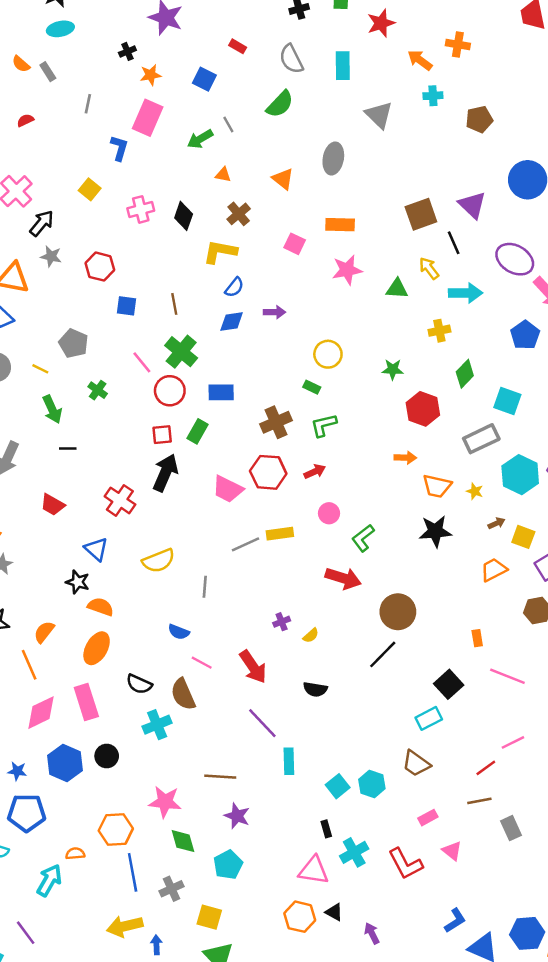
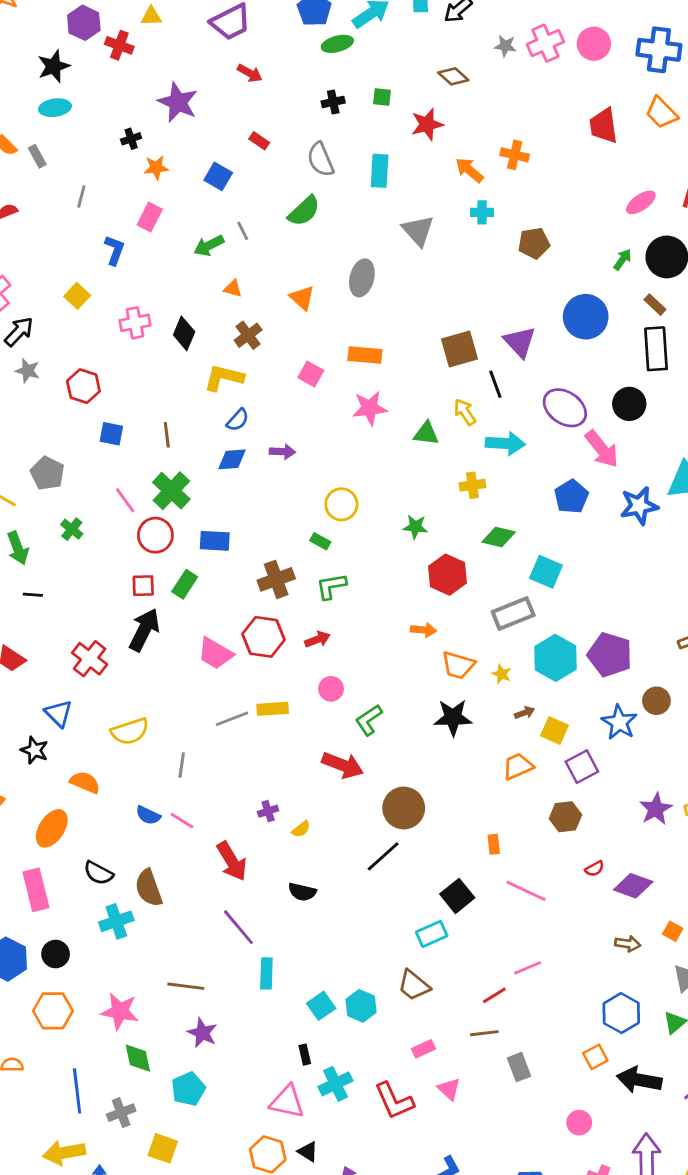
pink rectangle: (148, 118) -> (150, 217), size x0.7
green diamond: (465, 374) -> (499, 537), turned 56
orange semicircle: (101, 607) -> (85, 782), moved
pink line: (202, 663) -> (182, 821), moved
orange hexagon: (116, 829) -> (53, 1011), moved

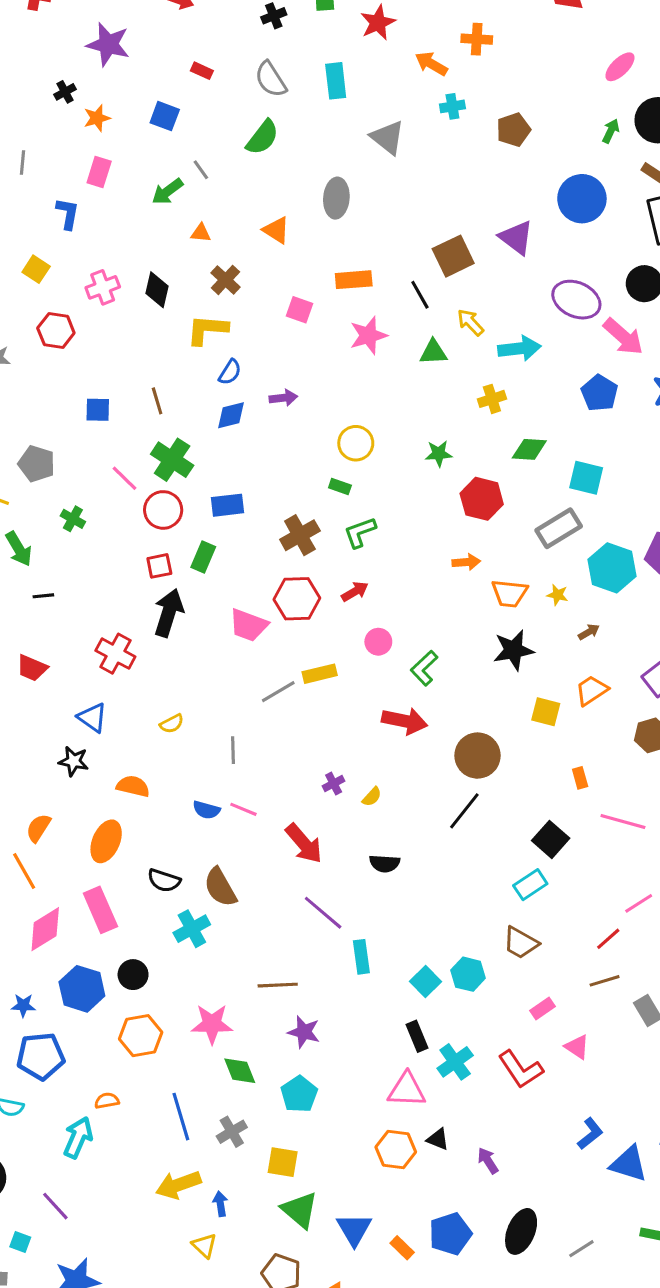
black line: (495, 384) -> (420, 295), moved
red hexagon: (83, 386) -> (56, 331), moved
yellow square: (555, 730) -> (546, 712), moved
yellow semicircle: (130, 731) -> (172, 724), size x0.6
black rectangle: (305, 1055) -> (417, 1036), size x1.4

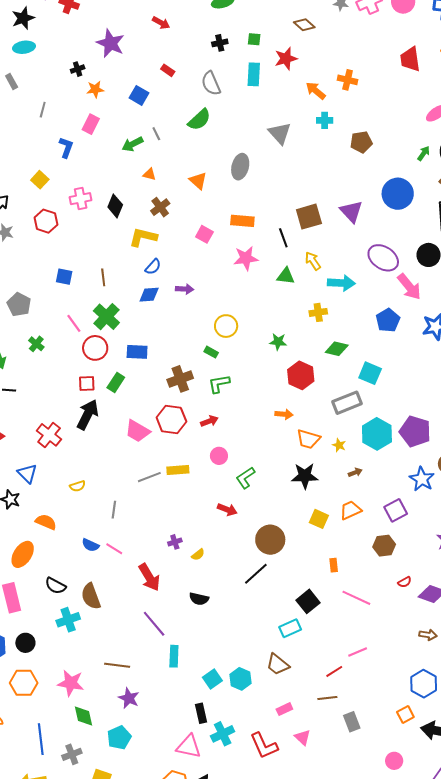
cyan rectangle: (336, 81) -> (254, 74), moved
red arrow: (405, 721) -> (227, 510), size x0.7

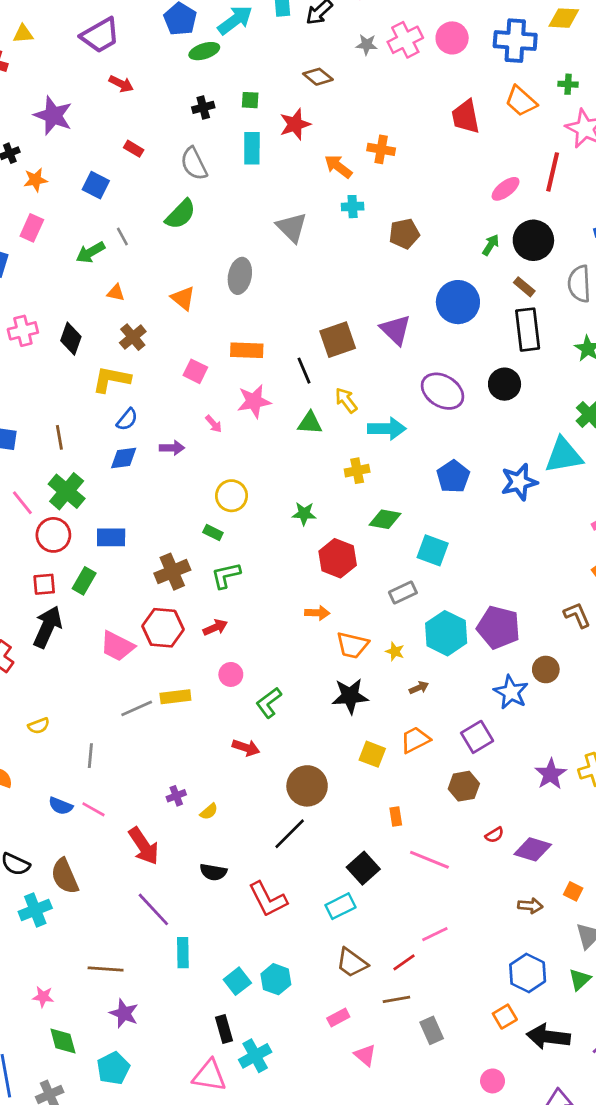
pink arrow: (409, 287) -> (214, 424), moved, size x0.5
gray rectangle: (347, 403) -> (403, 593), size x0.7
brown trapezoid: (278, 664) -> (352, 963), moved
pink star: (71, 683) -> (43, 997), size x0.6
red L-shape: (264, 746) -> (268, 899), moved

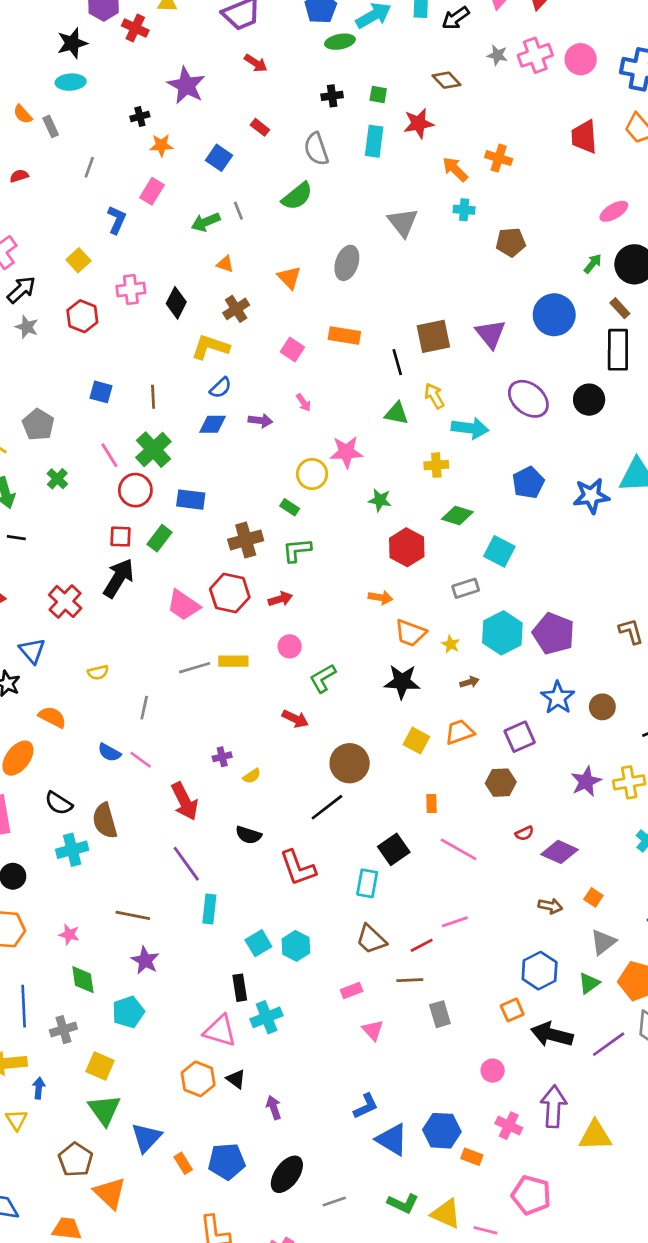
pink star: (254, 401) -> (346, 452), moved
brown circle: (546, 669) -> (602, 707), moved
cyan rectangle: (341, 906) -> (367, 883), turned -60

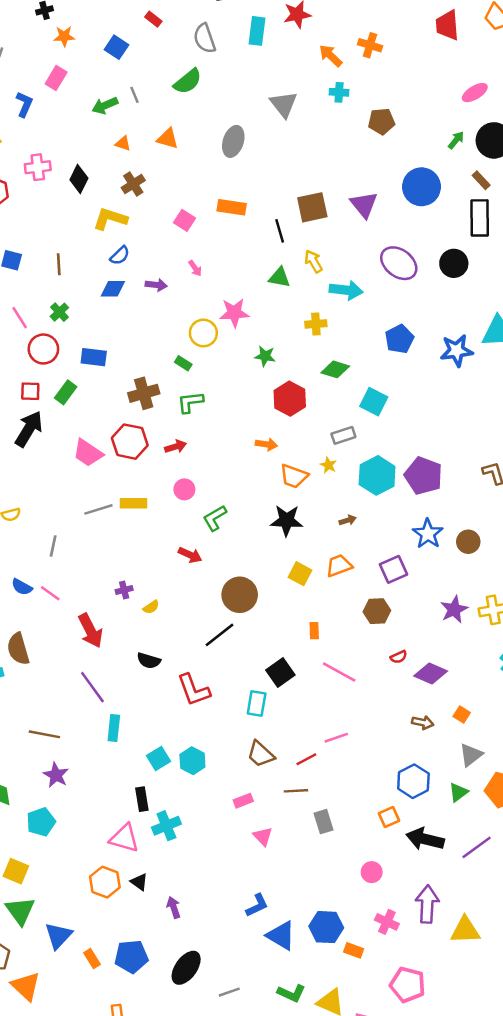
orange triangle: (289, 277) -> (168, 139), moved, turned -30
green cross: (153, 450) -> (59, 312), size x0.6
yellow star: (451, 644) -> (328, 465), moved

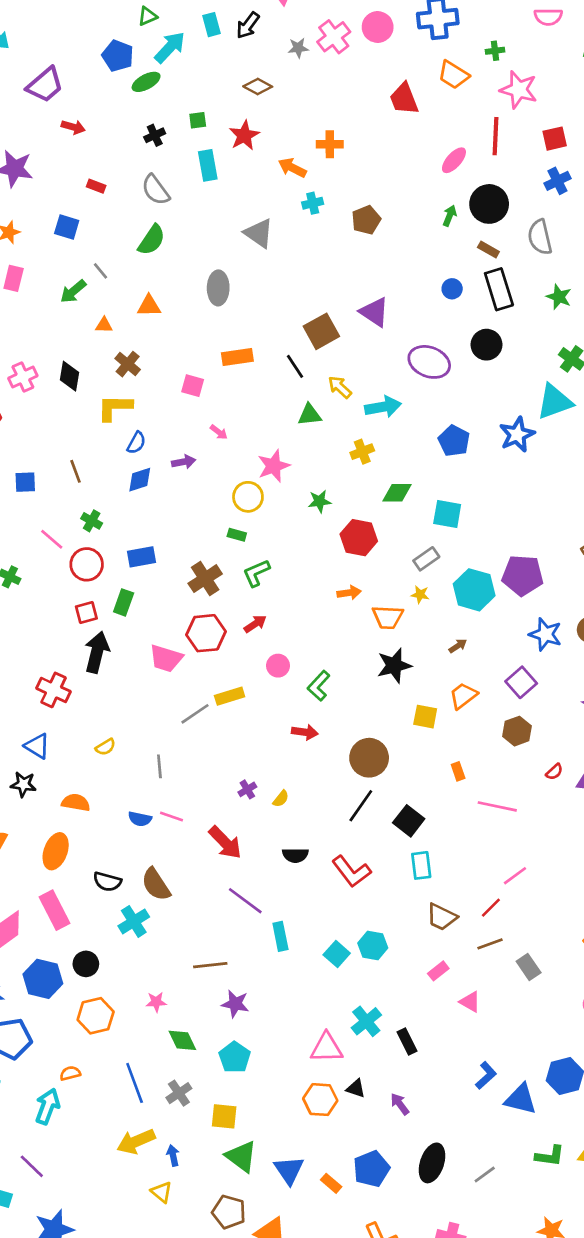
blue circle: (421, 187) -> (452, 289), moved, size x0.5
black square: (280, 673) -> (409, 821), moved
black rectangle: (142, 799) -> (407, 1041), moved

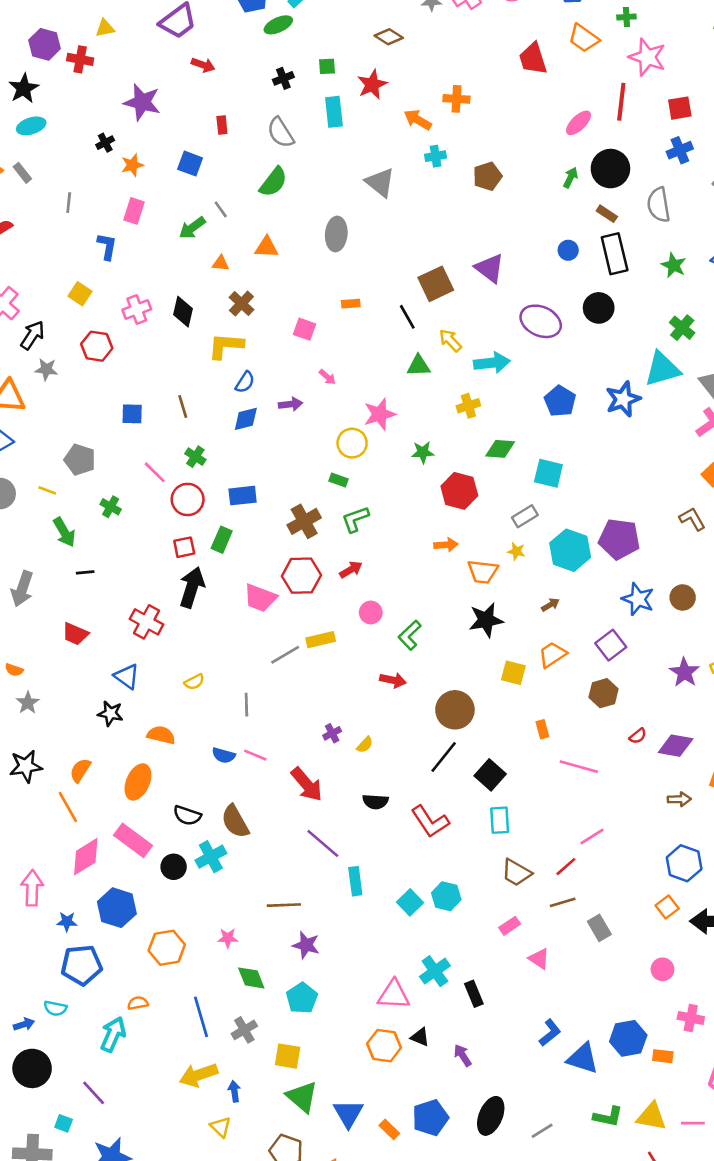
red rectangle: (96, 186) -> (222, 125), turned 60
orange rectangle: (237, 357) -> (351, 304), size x0.6
pink rectangle: (54, 910) -> (133, 840), turned -30
black circle: (86, 964) -> (174, 867), moved

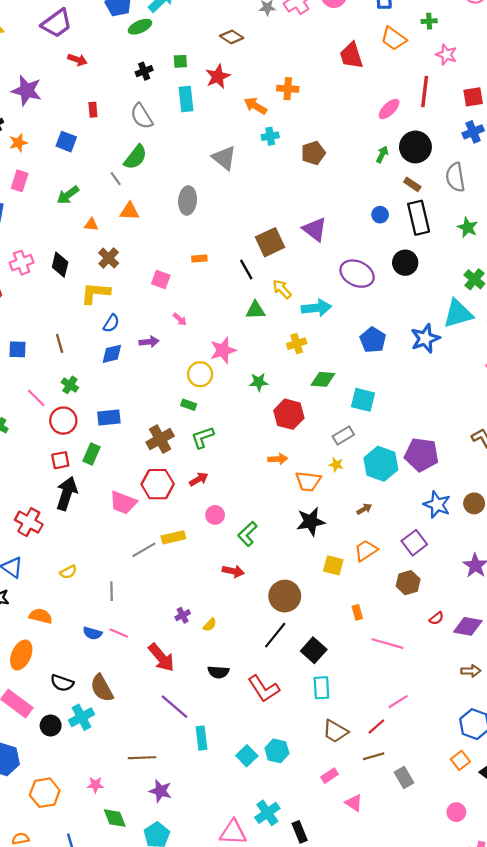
pink star: (647, 57) -> (446, 55), size x0.7
gray line: (221, 209) -> (116, 179), moved

